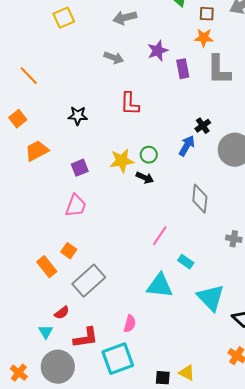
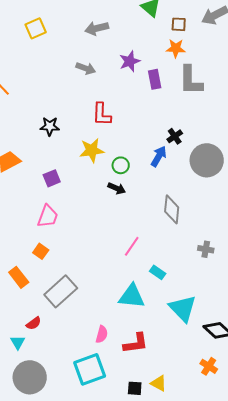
yellow star: (122, 161) -> (92, 150), moved
orange square: (69, 251) -> (41, 251), moved
red L-shape: (86, 338) -> (136, 343), moved

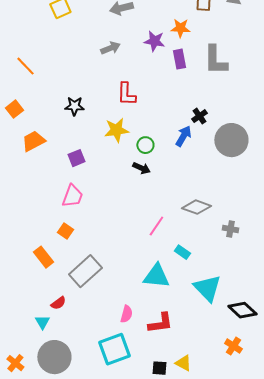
orange star: (176, 48) -> (180, 28), moved
purple star: (130, 61) -> (154, 41), turned 30
gray arrow: (86, 68) -> (110, 48), turned -42
gray diamond: (172, 209) -> (196, 207), moved, turned -76

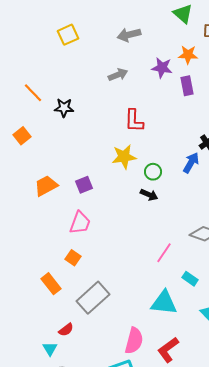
black star: (74, 106) -> (64, 108), moved
orange trapezoid: (33, 141) -> (46, 186), moved
pink semicircle: (126, 314) -> (134, 341), size x1.5
red L-shape: (160, 323) -> (168, 350), turned 152

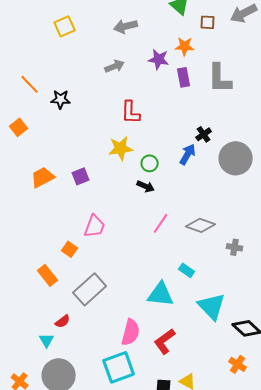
pink trapezoid: (80, 223) -> (95, 226), moved
pink line: (164, 253) -> (161, 223), moved

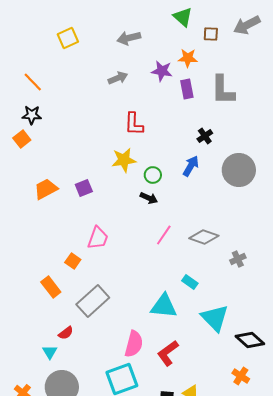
orange line: (30, 84) -> (33, 82), moved
black star: (61, 99) -> (32, 115), moved
black cross: (204, 134) -> (205, 136), moved
gray cross: (235, 247) -> (238, 259), turned -35

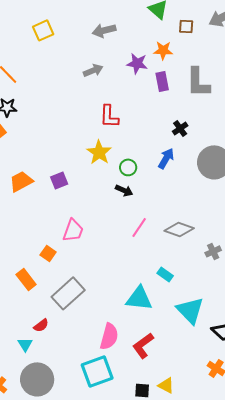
yellow star: (124, 160) -> (99, 152), turned -30

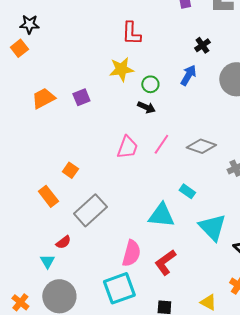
yellow star: (99, 152) -> (121, 69), turned 30
pink trapezoid: (73, 230) -> (127, 147), moved
yellow triangle: (166, 385) -> (208, 302), moved

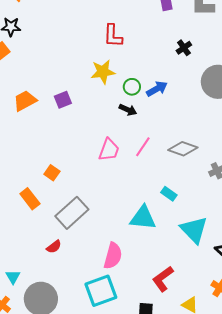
blue arrow: (188, 75) -> (157, 89), moved, turned 30
red semicircle: (63, 242) -> (54, 247), moved
cyan triangle: (47, 261) -> (13, 277), moved
red L-shape: (165, 262) -> (163, 279), moved

